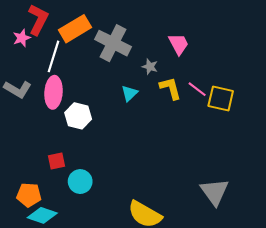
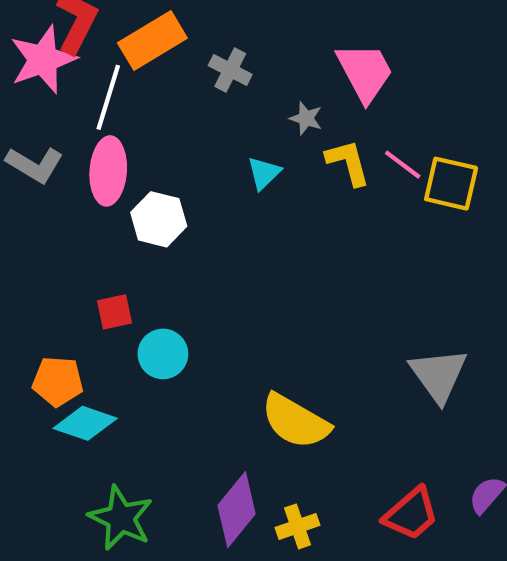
pink star: (22, 38) -> (43, 59), size x1.8
gray cross: (113, 43) -> (230, 70), size x0.6
pink trapezoid: (179, 44) -> (365, 72), size x1.4

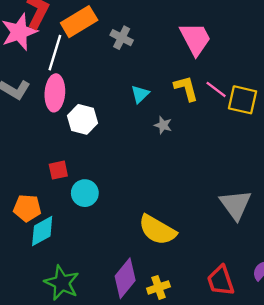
gray star: (306, 118) -> (163, 125), moved
cyan diamond: (85, 423) -> (42, 231), turned -48
red trapezoid: (411, 514) -> (221, 281), turned 112

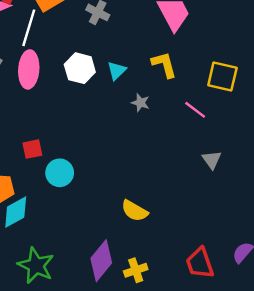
pink line: (216, 89) -> (195, 110), moved
white hexagon: (83, 119) -> (80, 68), moved
gray triangle: (236, 205) -> (212, 160), moved, size x0.6
yellow semicircle: (157, 230) -> (134, 211), size x0.7

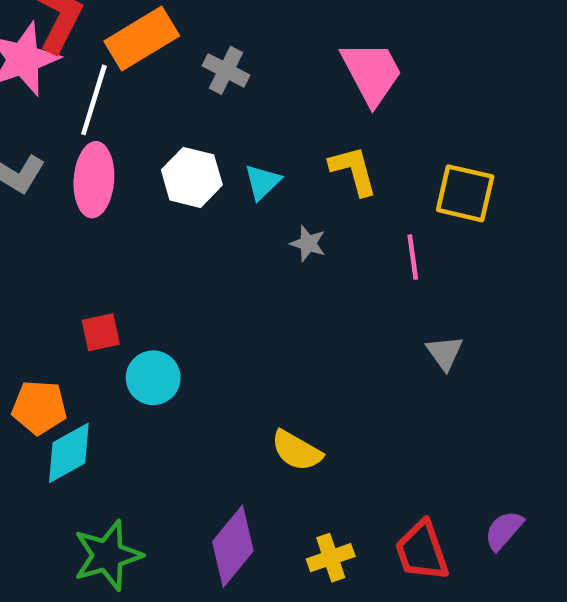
pink line: (195, 110) -> (413, 257), turned 45
green star: (36, 265) -> (108, 555), turned 30
yellow cross: (136, 270) -> (331, 558), moved

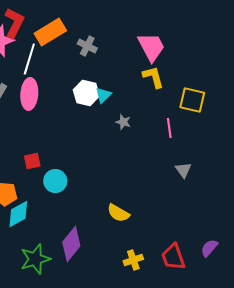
yellow L-shape: (354, 171) -> (153, 77), moved
white hexagon: (192, 177) -> (86, 93), moved
purple diamond: (233, 546) -> (71, 244), moved

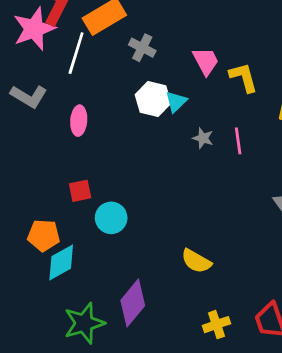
gray cross: (87, 46) -> (142, 48), moved
pink trapezoid: (151, 47) -> (206, 61), moved, size x0.7
pink ellipse: (29, 94) -> (79, 121), moved, size x0.7
pink line: (169, 128) -> (238, 141), moved

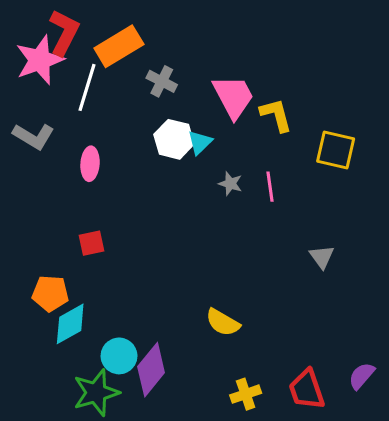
pink trapezoid: (206, 61) -> (233, 97), size x1.4
cyan circle: (111, 218) -> (119, 356), moved

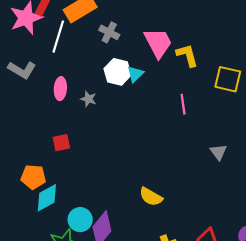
gray star: (230, 184) -> (88, 99), moved

